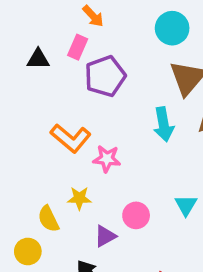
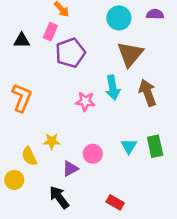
orange L-shape: (71, 138) -> (22, 98), moved, turned -108
pink star: (107, 159) -> (85, 101), moved

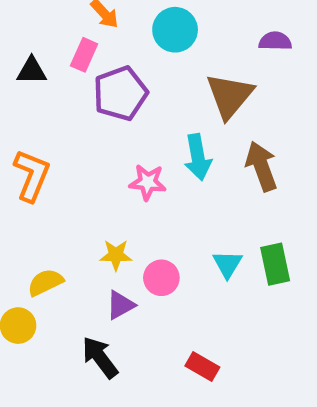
purple semicircle: (155, 14) -> (275, 41), moved
cyan circle: (119, 18) -> (175, 30), moved
yellow star: (52, 141) -> (116, 255), moved
yellow semicircle: (29, 156) -> (45, 282), turned 90

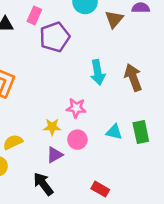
brown triangle: (230, 96) -> (114, 19), moved, size x0.7
pink star: (148, 182) -> (76, 108), moved
cyan triangle: (227, 264) -> (114, 132), turned -48

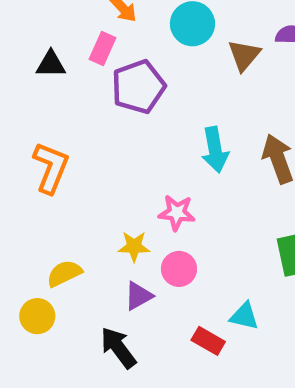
cyan triangle: (114, 132) -> (244, 316), moved
red rectangle: (100, 189) -> (208, 341), moved

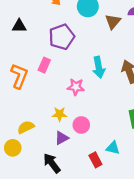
pink rectangle: (103, 48) -> (44, 65), moved
pink star: (177, 213) -> (76, 87), moved
red rectangle: (208, 341) -> (95, 160), turned 32

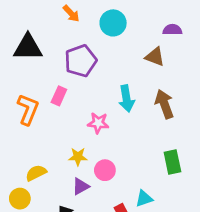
brown triangle: (113, 22) -> (155, 57), moved, turned -49
black triangle: (19, 26) -> (28, 47), size x1.6
cyan triangle: (113, 148) -> (144, 199), turned -32

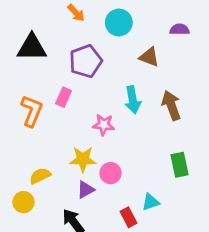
brown triangle: (155, 57) -> (149, 57), moved
yellow star: (78, 157) -> (83, 159), size x1.4

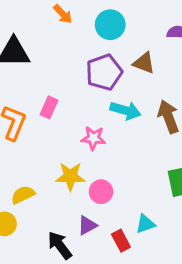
purple pentagon: (86, 61) -> (104, 72), moved
cyan arrow: (133, 100) -> (126, 110), turned -64
purple triangle: (86, 190) -> (87, 225), moved

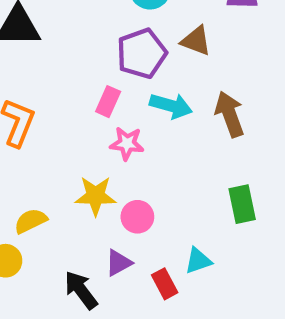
pink rectangle: (49, 107) -> (108, 102), moved

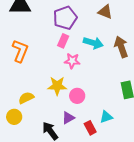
purple pentagon: (142, 53) -> (65, 18), moved

